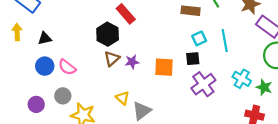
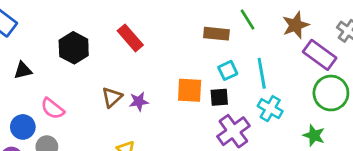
black hexagon: (108, 34) -> (74, 48), moved
blue circle: (45, 66) -> (23, 127), moved
orange square: (164, 67) -> (190, 90), moved
cyan cross: (242, 79) -> (270, 109), moved

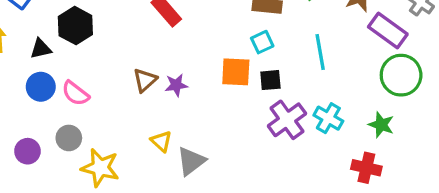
black hexagon: (74, 48) -> (75, 26), moved
cyan square: (228, 70) -> (262, 42), moved
cyan cross: (270, 109) -> (328, 118), moved
blue circle: (23, 127) -> (41, 87), moved

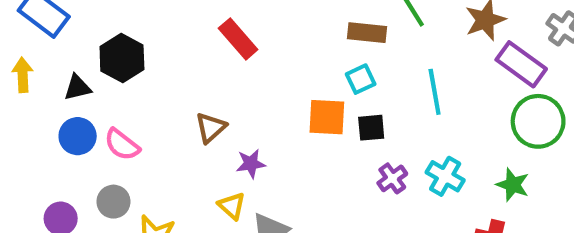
purple star: (176, 85) -> (251, 164), moved
purple cross: (287, 120) -> (392, 178), size x0.6

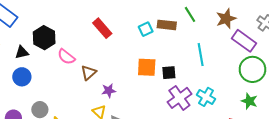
cyan square: (361, 79) -> (146, 29), moved
pink semicircle: (122, 145) -> (66, 57), moved
purple cross: (392, 178) -> (179, 98), size x1.6
green star: (513, 185) -> (249, 101), moved

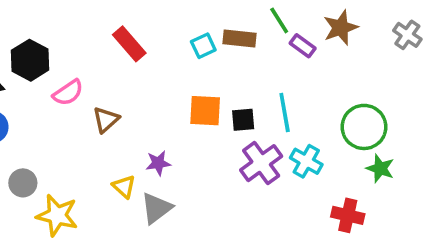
purple rectangle: (244, 41) -> (303, 46), moved, size x0.6
cyan line: (201, 55) -> (285, 113), moved
pink semicircle: (66, 57) -> (68, 93), turned -72
green circle: (252, 69) -> (364, 127), moved
purple star: (109, 91) -> (158, 163), moved

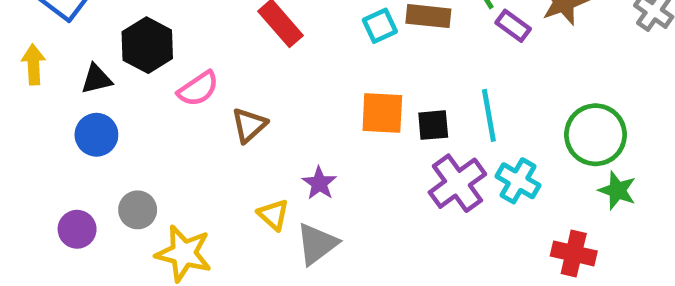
purple star: (158, 163) -> (319, 183), turned -30

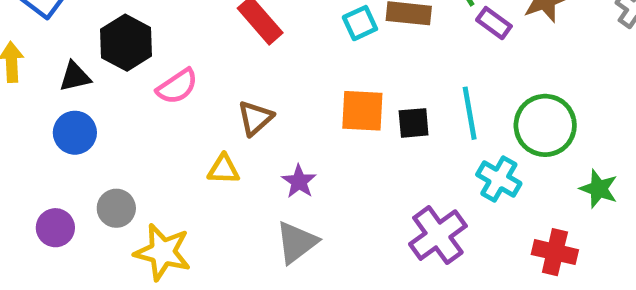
brown triangle: (249, 125) -> (255, 118), moved
green circle: (596, 135) -> (545, 125), moved
purple cross: (457, 183) -> (438, 235), moved
yellow triangle: (273, 215) -> (224, 169), moved, turned -40

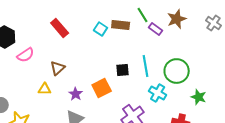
cyan square: (360, 23) -> (101, 29), turned -32
orange square: (362, 111) -> (102, 88), moved, turned -30

